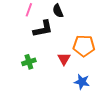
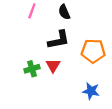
black L-shape: (43, 29) -> (59, 40), moved
red triangle: (64, 59) -> (53, 65), moved

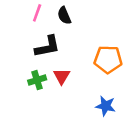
black semicircle: (64, 12) -> (64, 15), moved
black L-shape: (59, 40) -> (47, 46), moved

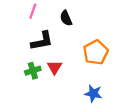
black semicircle: (64, 15) -> (66, 18), moved
orange pentagon: (108, 59) -> (96, 52), turned -30

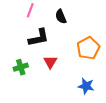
green cross: (33, 71) -> (21, 67), moved

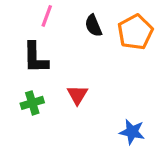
black L-shape: (39, 38) -> (35, 58), moved, turned 100
orange pentagon: (88, 48) -> (135, 32), moved

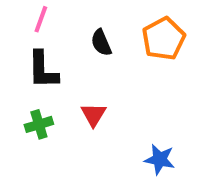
pink line: (47, 16) -> (41, 19), moved
black semicircle: (93, 26) -> (101, 43), moved

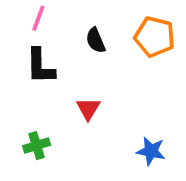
orange pentagon: (164, 39) -> (155, 37), turned -30
green cross: (39, 124) -> (37, 146), moved

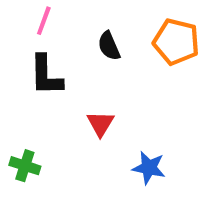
green cross: (37, 146) -> (25, 166), moved, turned 35
blue star: (151, 151) -> (149, 168), moved

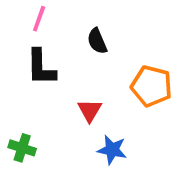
orange pentagon: (176, 42) -> (151, 86), moved
blue star: (149, 168) -> (112, 150), moved

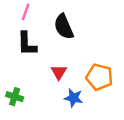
black semicircle: (97, 41) -> (64, 27), size x1.5
orange pentagon: (151, 86) -> (99, 77), moved

